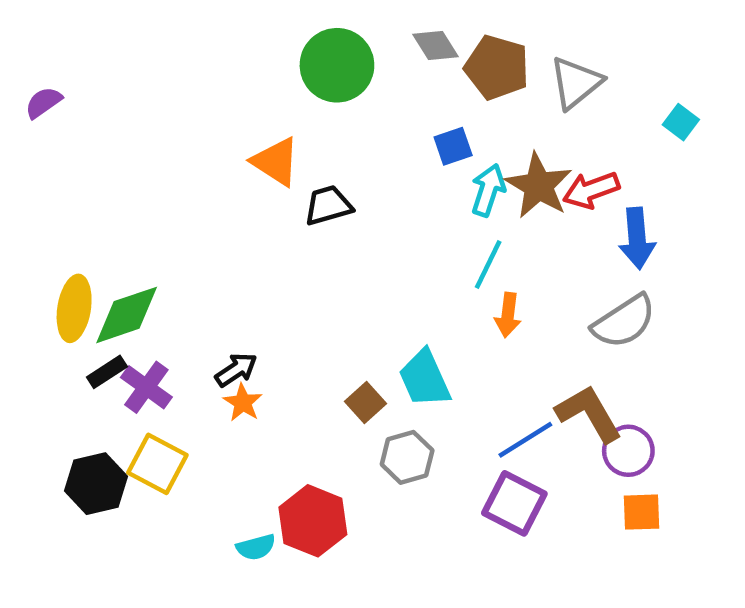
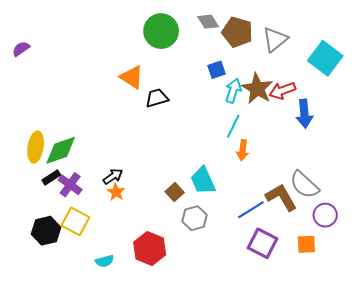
cyan square: (681, 122) -> (325, 58), size x2.0
gray semicircle: (624, 322) -> (304, 185), moved, turned 76
purple circle: (628, 451) -> (325, 215), moved
purple square: (514, 503) -> (262, 243), moved
cyan semicircle: (256, 547) -> (105, 261), moved

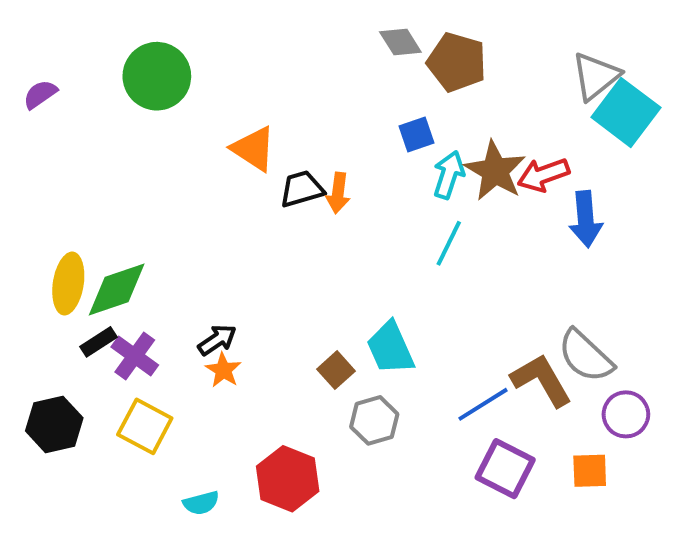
green circle: (161, 31) -> (157, 76), moved
gray triangle: (275, 39) -> (596, 76), moved
orange arrow: (243, 150) -> (338, 193), moved
black hexagon: (46, 231) -> (54, 424), moved

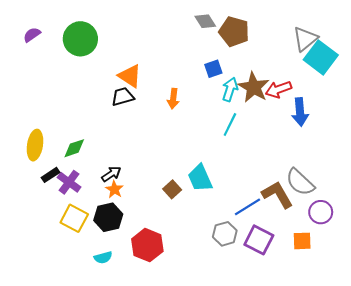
purple semicircle: (40, 94) -> (32, 35), moved
black trapezoid: (302, 189) -> (123, 97), moved
green diamond: (117, 290) -> (74, 148), moved, size x0.7
gray hexagon: (374, 420) -> (225, 234), moved
black hexagon: (54, 424) -> (108, 217), moved

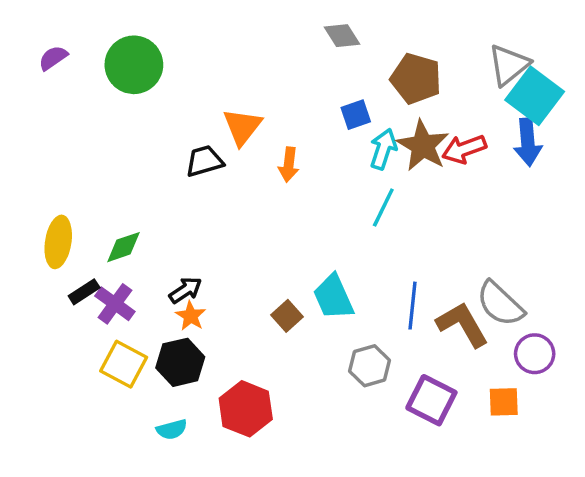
brown pentagon: (234, 32) -> (416, 79), moved
orange triangle: (130, 76) -> (242, 127), moved, turned 35
blue arrow: (300, 112) -> (528, 142), moved
blue line: (247, 207) -> (413, 306), moved, turned -52
gray hexagon: (225, 234) -> (370, 366), moved

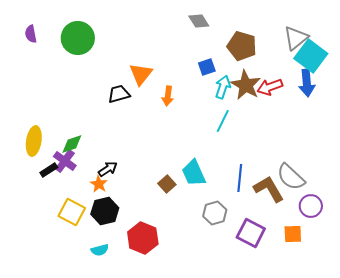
purple semicircle: (53, 58) -> (31, 34), turned -66
purple cross: (115, 304) -> (65, 161), moved
orange star: (191, 316) -> (99, 184), moved

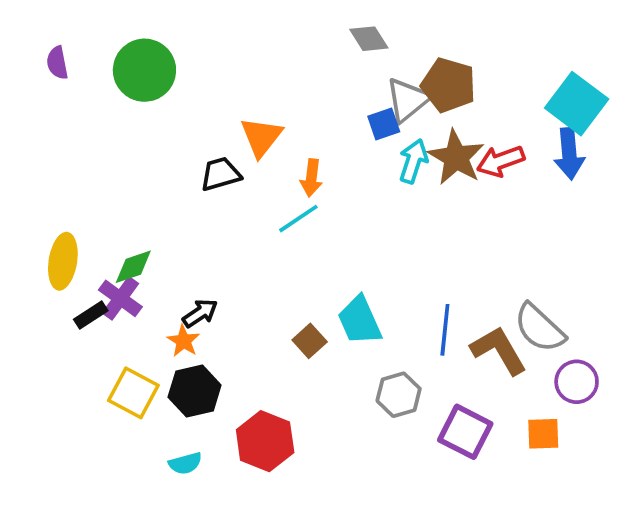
gray triangle: (296, 38) -> (408, 100), moved
cyan line: (223, 121) -> (298, 219), moved, turned 30

